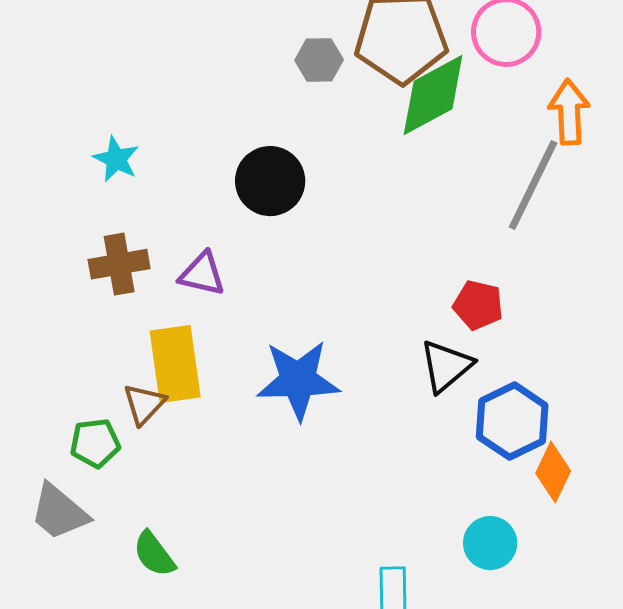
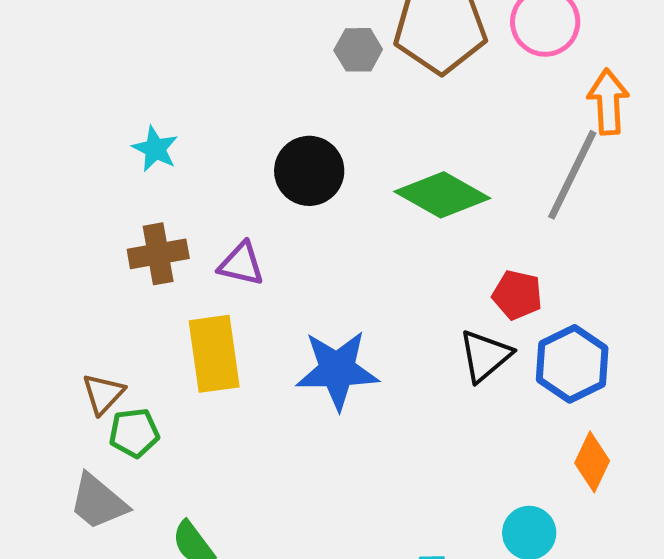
green diamond: (433, 95) -> (442, 195), moved, turned 58
brown triangle: (144, 404) -> (103, 394), moved
blue hexagon: (512, 421) -> (572, 364), moved

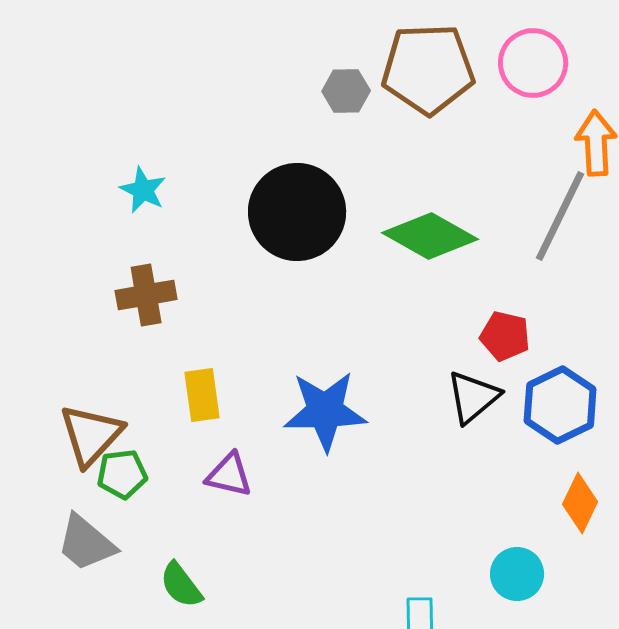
black circle: (309, 171) -> (297, 212), size x1.4
purple triangle: (241, 264) -> (229, 475), moved
yellow rectangle: (214, 354) -> (202, 395), size x0.7
brown triangle: (103, 394) -> (91, 435), size x1.5

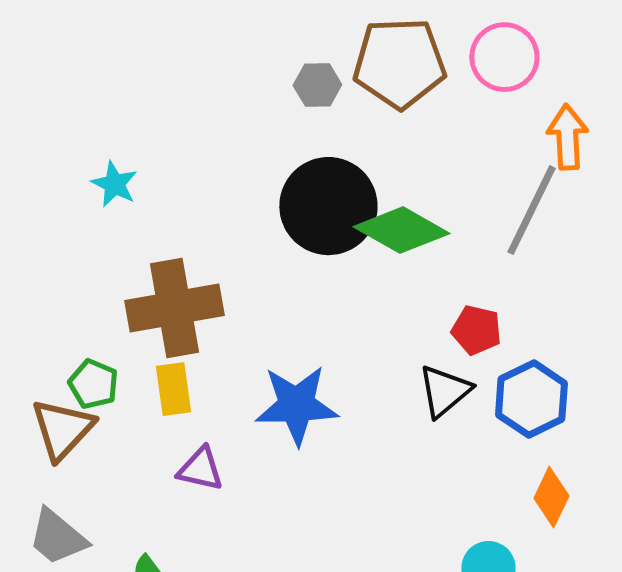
black circle: (297, 212) -> (328, 206), moved
brown cross: (146, 295) -> (174, 308), moved, size x1.6
green pentagon: (122, 474) -> (93, 384), moved, turned 30

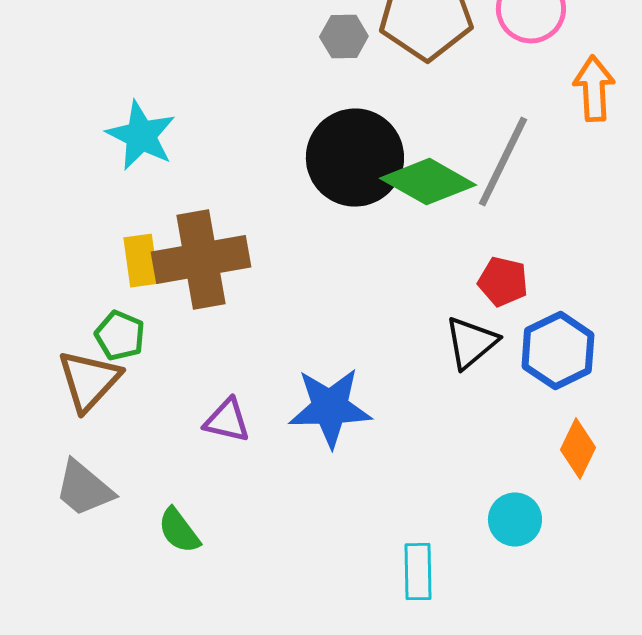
cyan star: (114, 184) -> (141, 136), size x1.5
gray line: (531, 210) -> (503, 162), moved
yellow rectangle: (173, 389) -> (141, 261), moved
blue star: (296, 405) -> (330, 408), moved

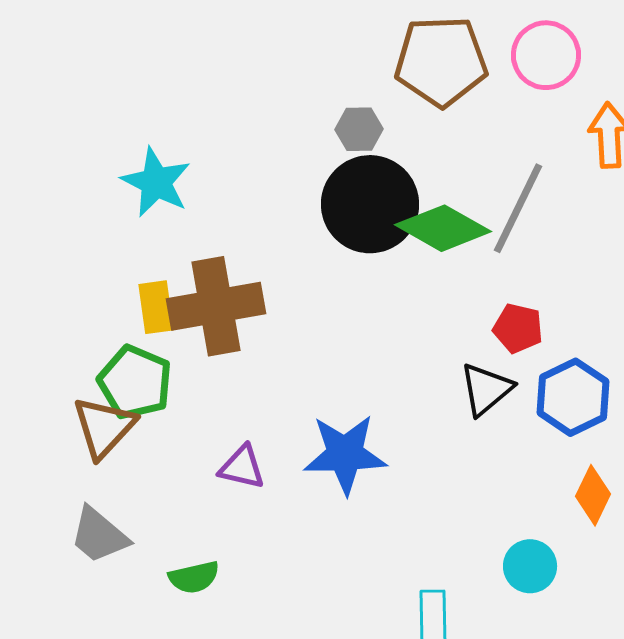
gray hexagon: (344, 37) -> (359, 129), moved
green pentagon: (120, 336) -> (135, 382), size x1.5
green semicircle: (179, 531) -> (194, 577), turned -66

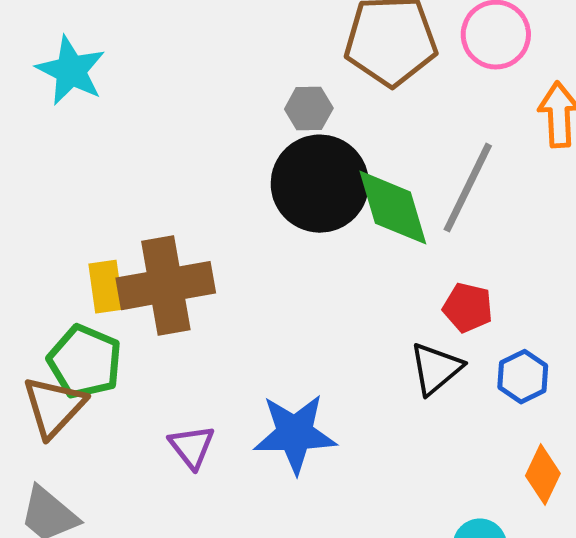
cyan star: (156, 182) -> (71, 71), moved
green diamond: (443, 228) -> (393, 208), turned 44
blue hexagon: (573, 397) -> (523, 377), size x0.7
purple triangle: (242, 467) -> (192, 447), turned 39

